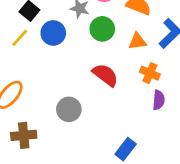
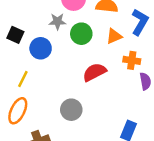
yellow line: (20, 38) -> (23, 79), moved
red semicircle: (105, 75) -> (94, 72), turned -50

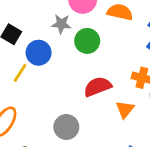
orange triangle: (114, 36) -> (125, 109), moved, turned -35
yellow line: (23, 79) -> (20, 73), moved

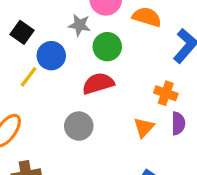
red semicircle: (98, 87) -> (98, 83), moved
gray circle: (66, 127) -> (79, 126), moved

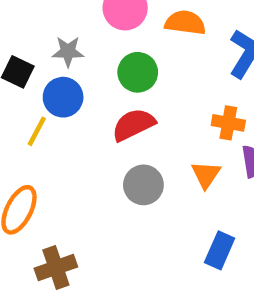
gray star: (79, 25) -> (68, 51), moved
gray circle: (79, 126) -> (143, 185), moved

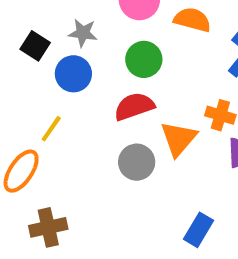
yellow line: (37, 131) -> (51, 129), moved
orange triangle: (206, 175) -> (179, 139), moved, size x1.4

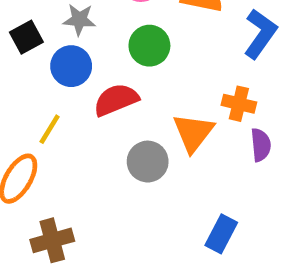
black square: (35, 46) -> (26, 37), turned 32
red semicircle: (134, 106) -> (116, 100), moved

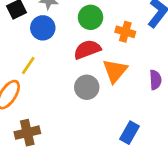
red semicircle: (116, 100) -> (87, 49), moved
orange cross: (239, 104) -> (125, 32), moved

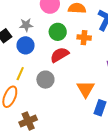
orange triangle: (115, 71) -> (86, 89), moved
gray circle: (87, 87) -> (45, 80), moved

